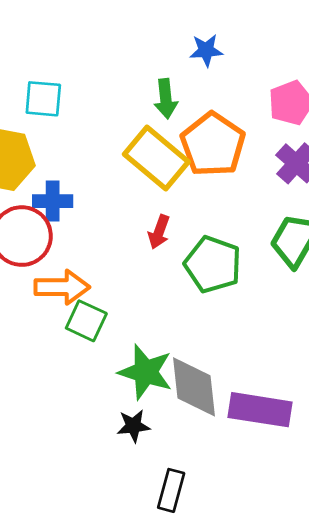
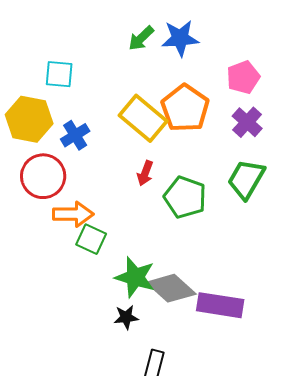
blue star: (206, 50) -> (180, 38), size x1.5
green arrow: (166, 99) -> (141, 38), moved, turned 52
blue cross: (53, 201) -> (75, 135), moved, turned -32
gray diamond: (194, 387) -> (171, 288), turned -42

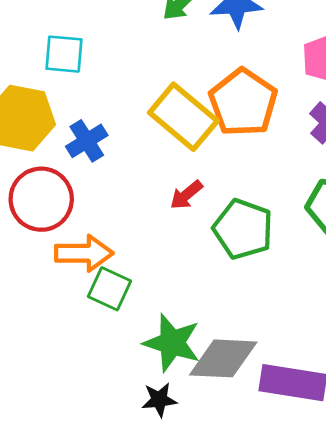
red arrow: (145, 173) -> (186, 195), turned 30
gray diamond: (171, 288) -> (223, 358), turned -39

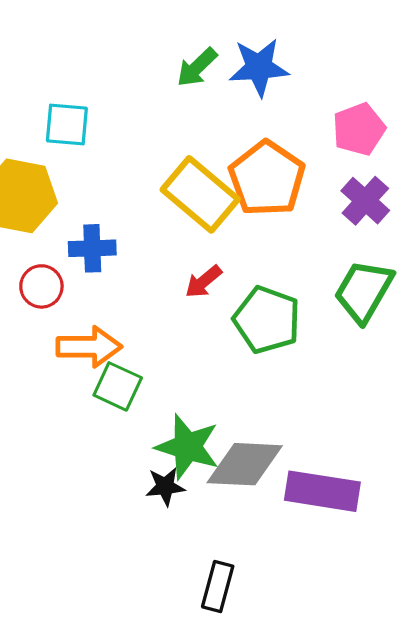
blue cross: (87, 141) -> (92, 248), moved, turned 30
red circle: (41, 199) -> (41, 286), size x0.6
black star: (159, 400) -> (165, 486), moved

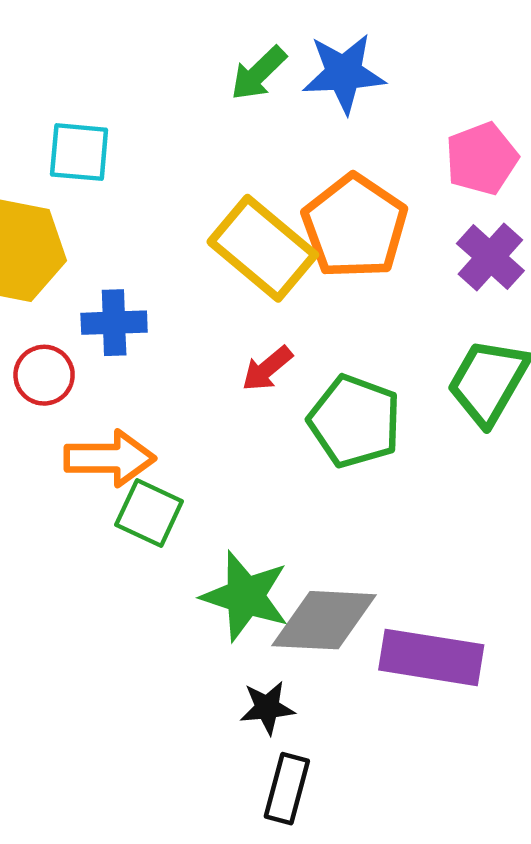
black star: (165, 486) -> (267, 708), moved

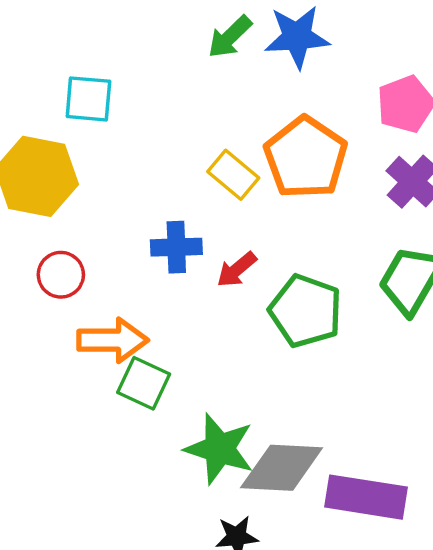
yellow rectangle: (263, 248) -> (233, 175), size x0.6
blue cross: (114, 323) -> (176, 247), moved

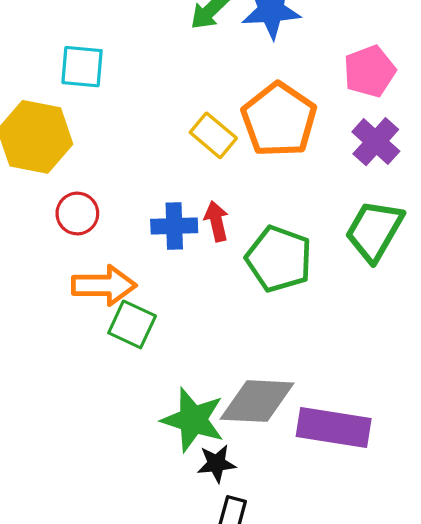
blue cross: (176, 247) -> (174, 226), moved
red arrow: (237, 270) -> (216, 221), turned 117
red circle: (61, 275) -> (77, 213), moved
green star: (219, 449) -> (193, 420), moved

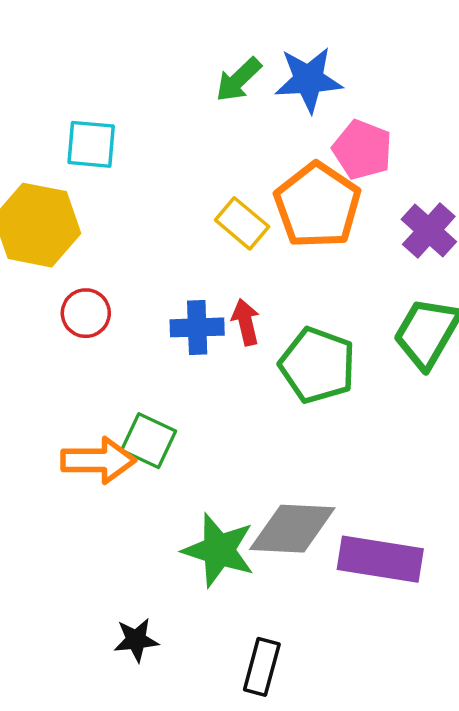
pink pentagon: (370, 71) -> (362, 150), moved, turned -30
orange arrow: (104, 285) -> (98, 460), moved
black star: (216, 464) -> (136, 640), moved

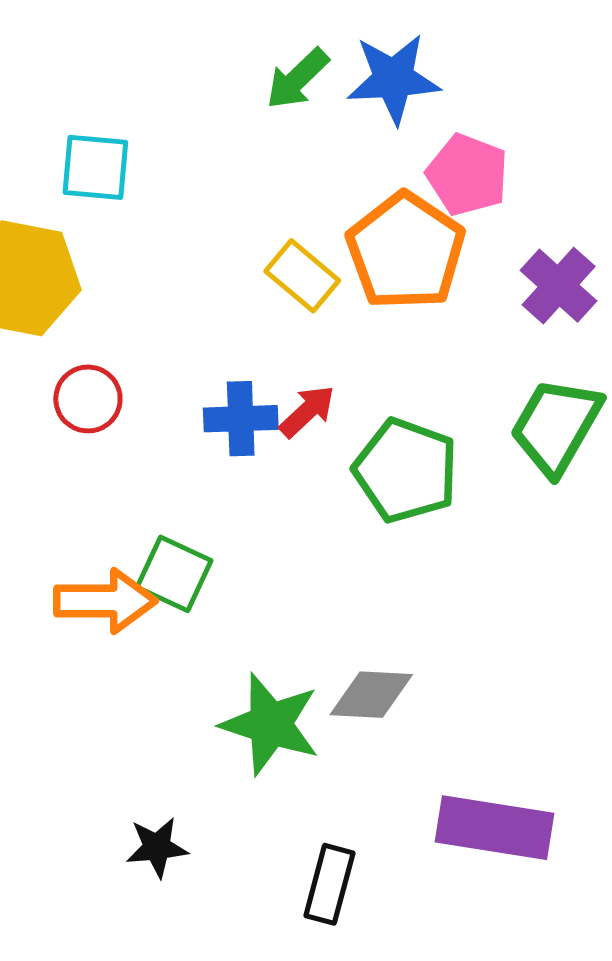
red arrow: (246, 322) -> (307, 411), turned 60
gray diamond: (292, 529) -> (371, 695), size x0.7
purple rectangle: (380, 559) -> (494, 828), moved

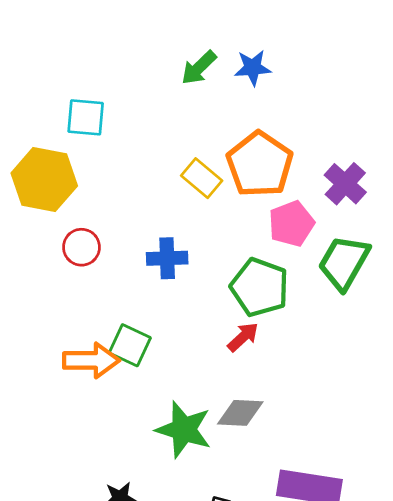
blue star: (393, 79) -> (253, 68), size x0.7
pink pentagon: (467, 175) -> (291, 224), moved, turned 30
red arrow: (307, 411) -> (243, 337), moved

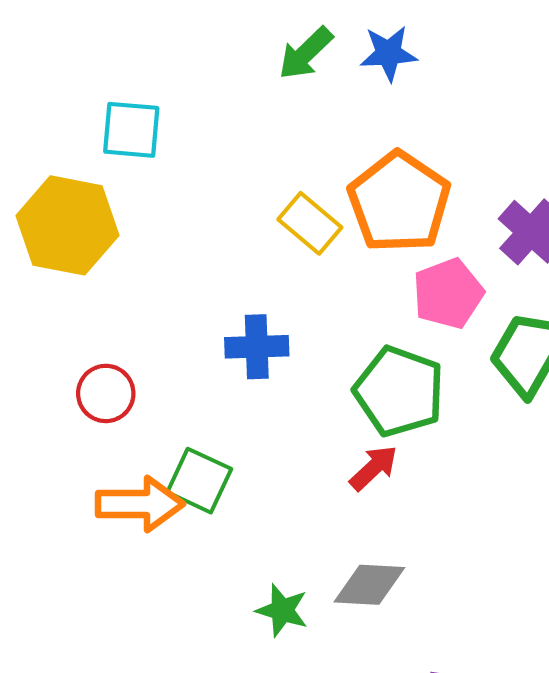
red circle: (81, 247) -> (106, 393), moved
green star: (184, 429) -> (282, 610), size x0.6

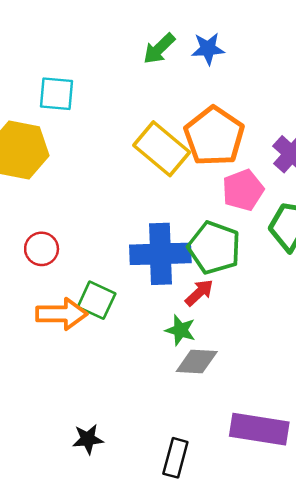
yellow rectangle: (310, 223) -> (162, 149), size x1.5
blue cross: (257, 347) -> (160, 254), moved, size x1.6
green star: (282, 610) -> (180, 330), moved

